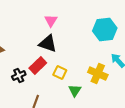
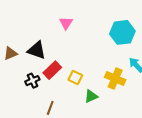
black triangle: (48, 44) -> (37, 50), moved
green triangle: (75, 91) -> (91, 96), turned 32

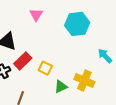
cyan hexagon: (122, 32) -> (77, 24), moved
yellow cross: (115, 78) -> (84, 80), moved

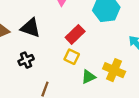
red rectangle: (23, 61) -> (75, 34), moved

